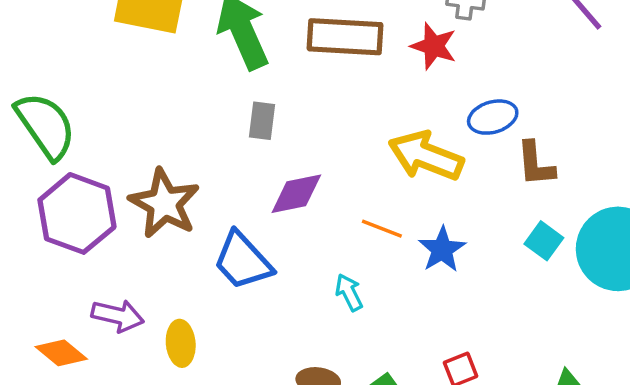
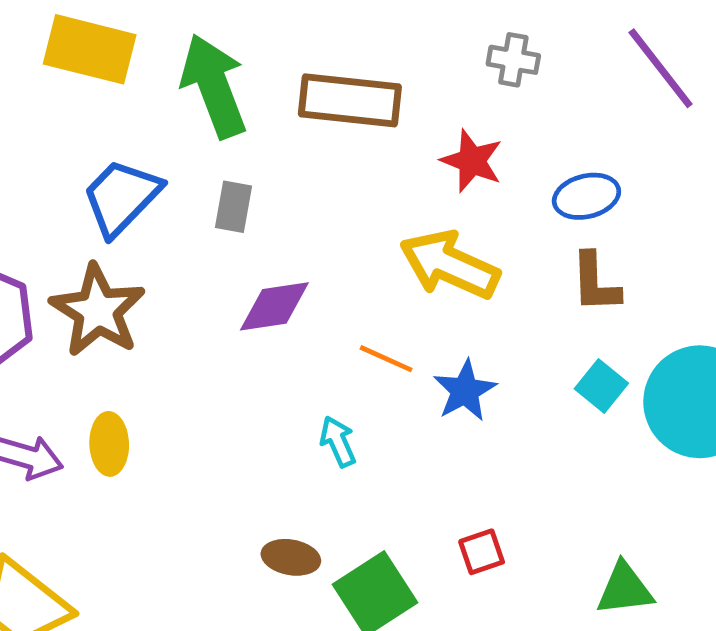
red star: (434, 46) -> (472, 161), moved
blue ellipse: (493, 117) -> (586, 196), moved
blue trapezoid: (243, 261) -> (121, 197), moved, turned 84
yellow ellipse: (181, 343) -> (109, 444), moved

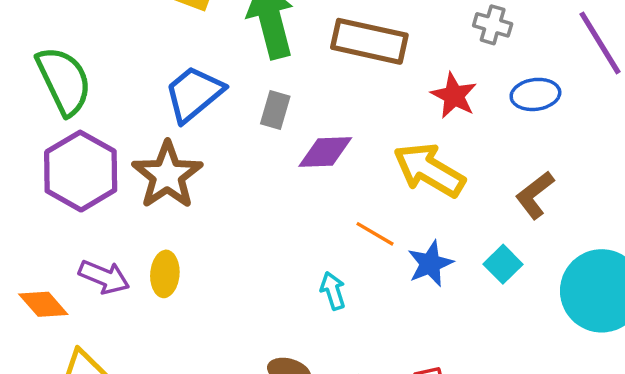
blue ellipse: (586, 196) -> (535, 94), moved
brown L-shape: (595, 283) -> (535, 195), turned 48
purple diamond: (274, 306) -> (325, 152), moved
cyan square: (601, 386) -> (503, 264), moved

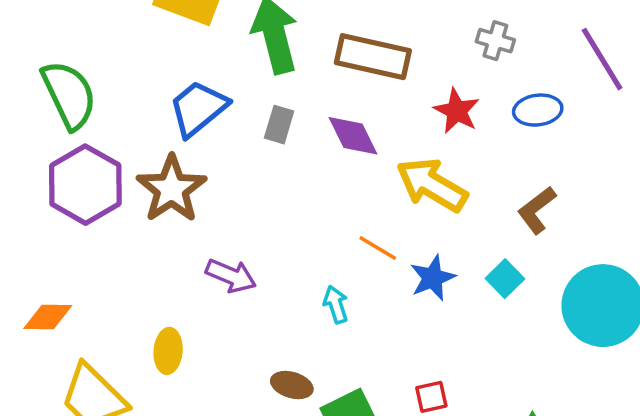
purple diamond: (325, 152) -> (353, 136), moved, turned 66
yellow ellipse: (165, 274) -> (168, 351), moved
purple arrow: (104, 277) -> (231, 276), moved
orange diamond: (43, 304) -> (48, 317), turned -48

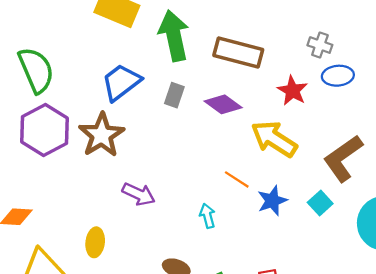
blue ellipse: (538, 110) -> (338, 76), moved
purple diamond: (353, 136) -> (223, 104), turned -30
brown L-shape: (537, 210) -> (343, 158), size x1.5

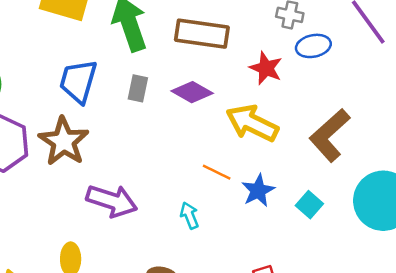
blue trapezoid: (121, 82) -> (78, 81), turned -30
purple arrow: (139, 194) -> (112, 201), size x1.4
cyan square: (320, 203) -> (309, 205), moved

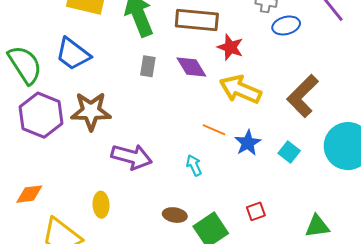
red star: (266, 68) -> (230, 47), moved
blue trapezoid: (78, 81) -> (73, 54), moved, turned -66
purple diamond: (192, 92) -> (191, 67), turned 32
brown star: (64, 141) -> (91, 111), turned -30

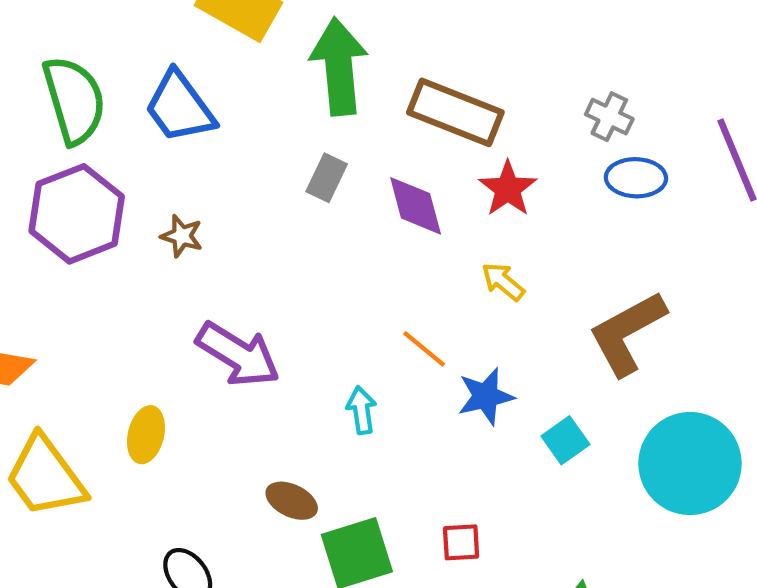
yellow arrow: (240, 89) -> (503, 282), size x0.5
brown star: (91, 111) -> (182, 236), size x0.5

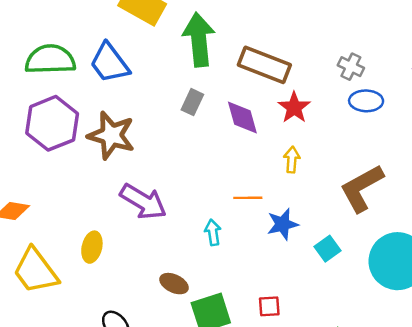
green semicircle: (74, 100) -> (50, 59), turned -75
brown star: (182, 236) -> (111, 135), size x2.0
yellow arrow: (503, 282) -> (292, 160), turned 55
orange line: (424, 349) -> (248, 198), turned -40

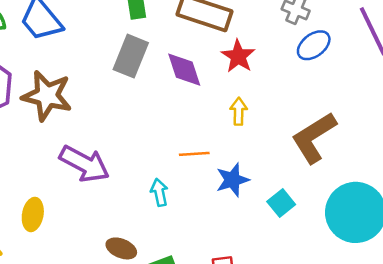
blue ellipse: (366, 101) -> (314, 45), turned -36
gray rectangle: (192, 102) -> (131, 56), size x1.5

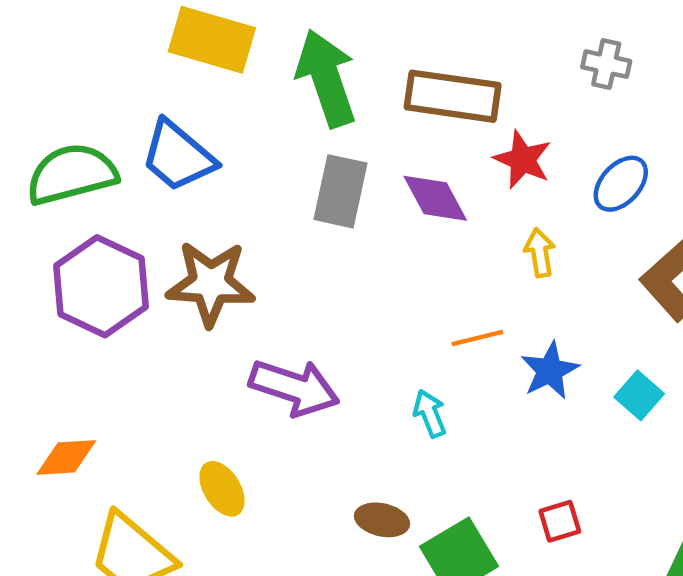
blue ellipse: (314, 45) -> (621, 184), moved
yellow ellipse: (33, 214) -> (222, 489), turned -32

